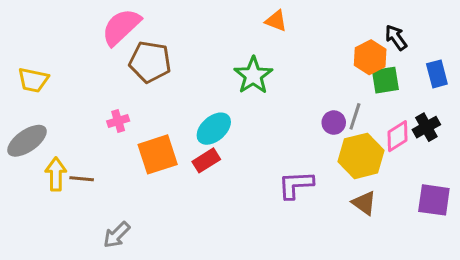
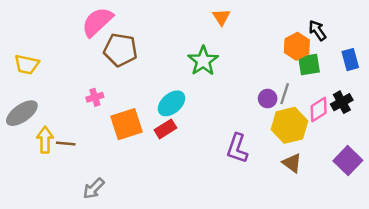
orange triangle: (276, 21) -> (221, 17), turned 36
purple L-shape: (296, 185) -> (237, 148), turned -68
purple square: (434, 200) -> (348, 161), turned 36

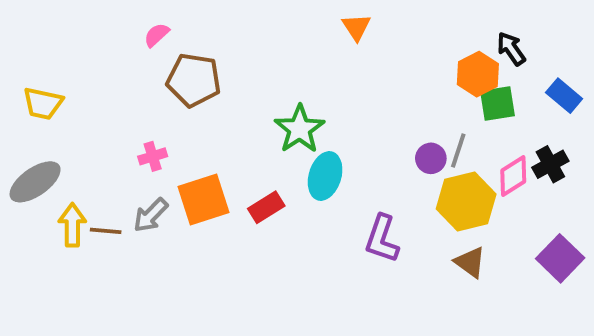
pink semicircle: (97, 22) -> (157, 35), size x0.5
blue rectangle: (350, 60) -> (564, 96), turned -35
green star: (203, 61) -> (300, 129), moved
cyan ellipse: (171, 103) -> (325, 176), moved, turned -32
gray arrow: (94, 189) -> (151, 215), moved

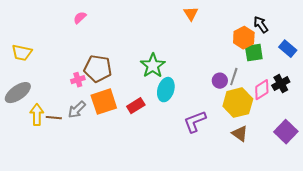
orange triangle: (356, 27) -> (191, 14), moved
brown pentagon: (194, 80) -> (98, 69), moved
purple L-shape: (382, 239) -> (195, 122), turned 50

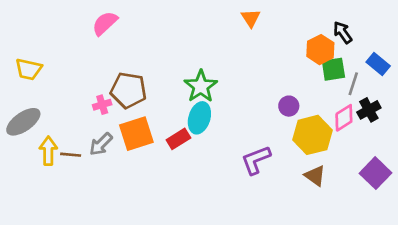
pink semicircle: (80, 18) -> (105, 23), size x1.5
gray line: (234, 77) -> (353, 84), moved
cyan ellipse: (166, 90) -> (199, 118), moved

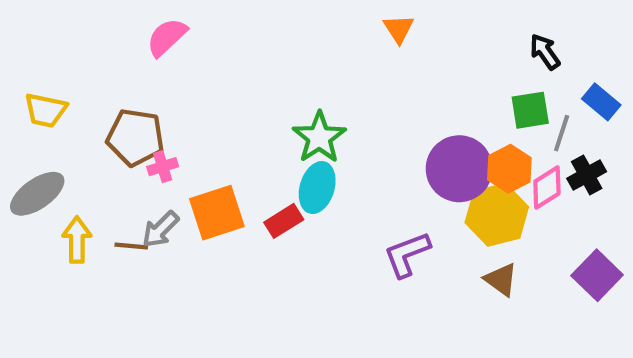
orange hexagon: (320, 50) -> (509, 169), moved
brown pentagon: (128, 90) -> (135, 137), moved
purple circle: (289, 106) -> (459, 169), size x2.0
brown line: (71, 155) -> (131, 246), moved

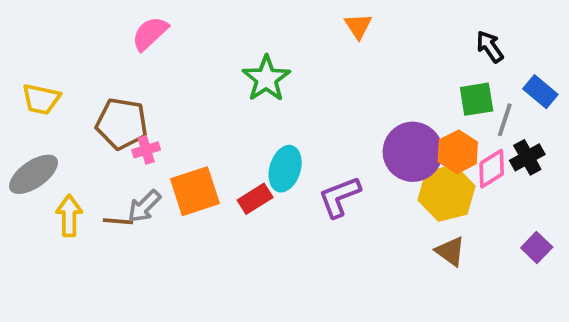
green star: (319, 137) -> (266, 79), moved
purple L-shape: (407, 254) -> (340, 197), moved
purple square: (597, 275) -> (537, 248), size x0.7

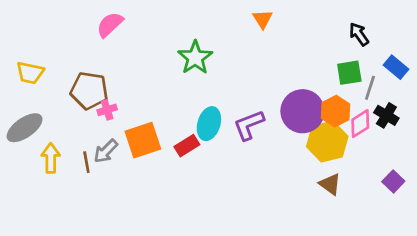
black cross: (527, 157) -> (386, 115), turned -30
purple L-shape: (340, 197) -> (249, 125), moved
brown line: (118, 221) -> (86, 162), turned 75

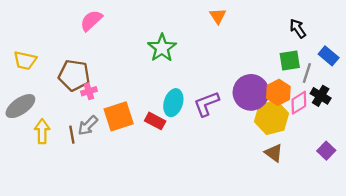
red rectangle: (187, 146) -> (155, 121), turned 60

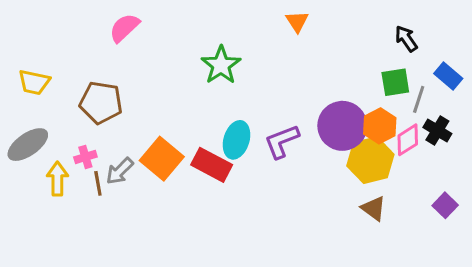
pink cross: (89, 91) -> (85, 157), moved
orange square: (119, 116) -> (162, 159), turned -32
red rectangle: (155, 121) -> (212, 165), size x1.4

